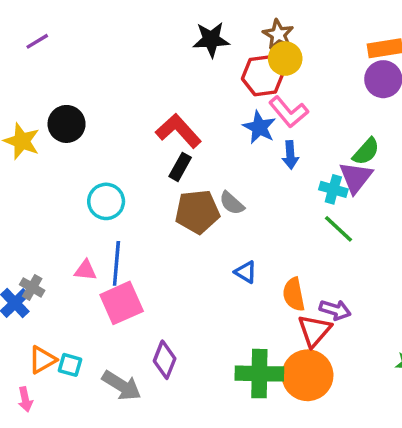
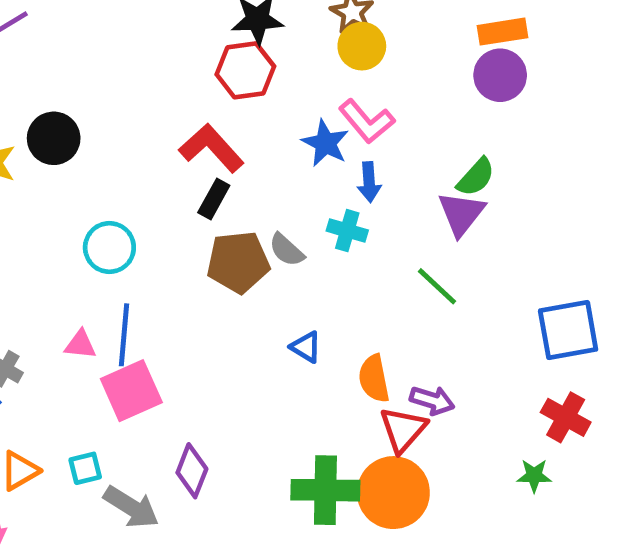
red hexagon: (263, 76) -> (245, 70), moved
cyan cross: (333, 189) -> (347, 231), moved
cyan square: (70, 365) -> (85, 468), moved, turned -30

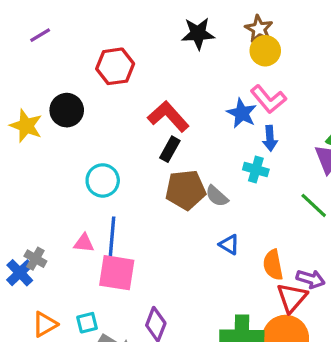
red hexagon: (245, 70) -> (115, 66), moved
gray semicircle: (287, 250) -> (217, 196), moved
pink square: (131, 391) -> (117, 273), turned 33

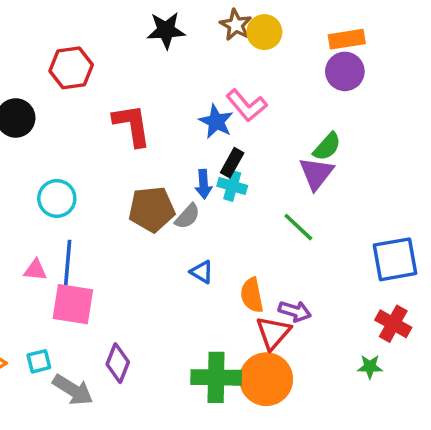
yellow circle: (265, 51) -> (264, 32), moved
red L-shape: (168, 116) -> (132, 125), turned 33
blue arrow: (270, 138) -> (204, 184), moved
black rectangle: (170, 149) -> (232, 163), moved
gray semicircle: (217, 196) -> (187, 216), turned -90

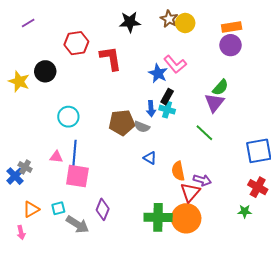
red L-shape: (132, 125) -> (111, 58), moved
gray semicircle: (187, 216) -> (142, 127), turned 70

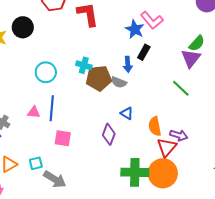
cyan cross: (167, 110) -> (84, 65), moved
pink square: (77, 176) -> (63, 138), moved, size x0.7
purple diamond: (103, 209) -> (109, 134), moved

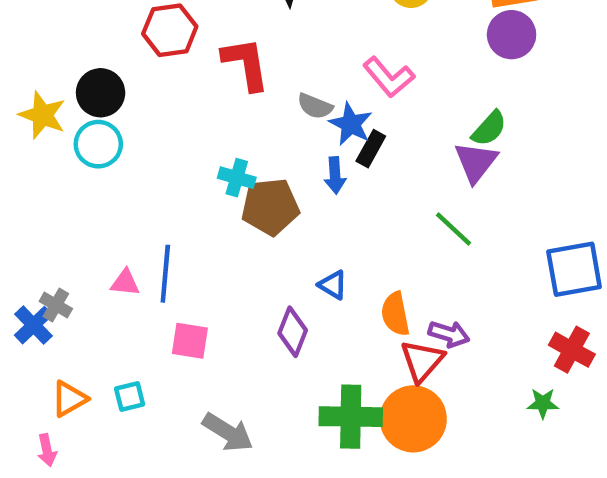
blue star: (135, 29) -> (351, 124), moved
cyan circle: (46, 72) -> (98, 144), moved
gray semicircle: (119, 82) -> (315, 106), moved
gray arrow: (55, 179) -> (228, 432), moved

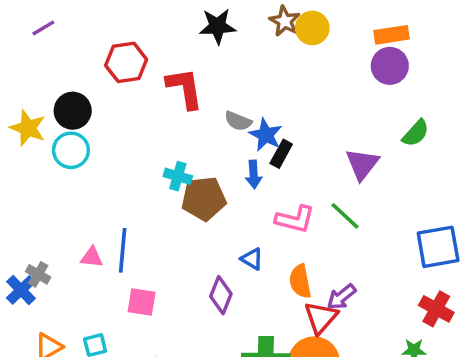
pink L-shape: (389, 77) -> (295, 219), moved, turned -36
green semicircle: (489, 128) -> (416, 133), moved
purple arrow: (449, 334) -> (342, 297), turned 124

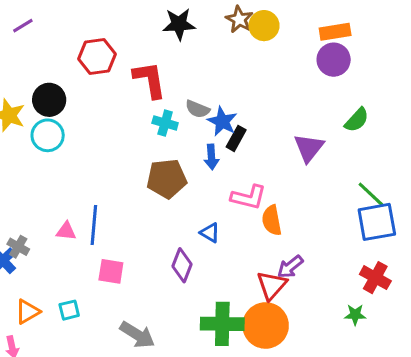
cyan cross: (178, 176) -> (165, 123), moved
green line: (345, 216) -> (371, 194), moved
orange semicircle: (300, 281) -> (272, 220), moved

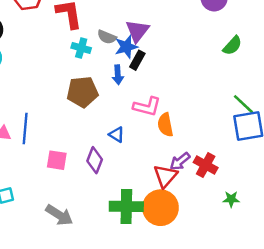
blue star: (222, 121) -> (126, 47), turned 30
purple triangle: (309, 148) -> (137, 31), moved
pink square: (111, 271) -> (57, 160), moved
red cross: (375, 278) -> (206, 165), moved

